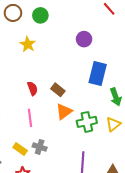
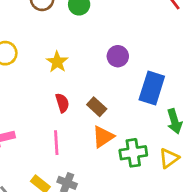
purple circle: (84, 39) -> (118, 56), moved
yellow star: (28, 44) -> (57, 62), moved

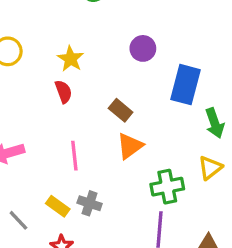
red semicircle: (62, 103) -> (63, 92), moved
green cross: (133, 153) -> (167, 187), moved

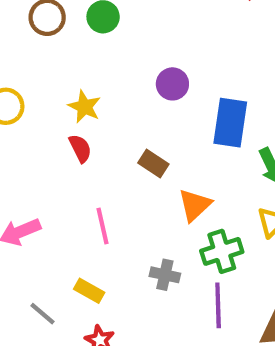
orange triangle: (130, 146) -> (195, 205), moved
gray cross: (90, 203) -> (165, 275), moved

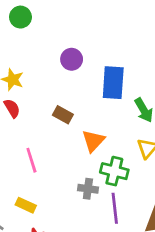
green cross: (222, 251) -> (114, 171), turned 36
gray cross: (165, 275) -> (88, 189), moved

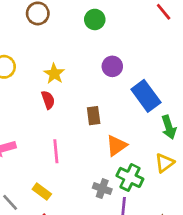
green circle: (20, 17) -> (95, 19), moved
blue rectangle: (113, 83) -> (146, 96), turned -52
brown rectangle: (63, 115) -> (94, 116), turned 42

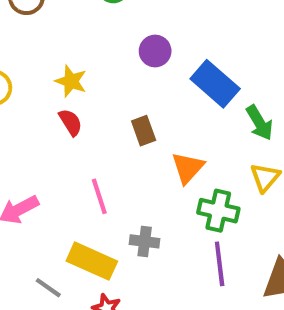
gray cross: (102, 189) -> (145, 241), moved
yellow rectangle: (42, 192) -> (92, 261), size x1.6

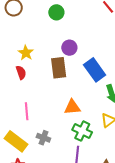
brown rectangle: (144, 131) -> (59, 68), moved, size x1.5
orange triangle: (188, 168) -> (72, 107), turned 30

